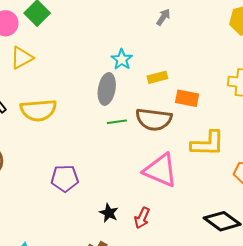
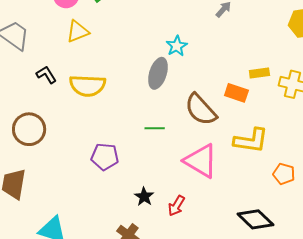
yellow rectangle: (157, 77) -> (259, 73), moved
brown semicircle: (154, 119) -> (201, 110), turned 33
green line: (117, 122) -> (155, 128), moved

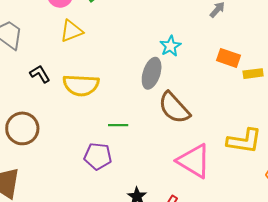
orange rectangle: (236, 93) -> (228, 58), moved
brown semicircle: (201, 110) -> (174, 108), moved
green line: (155, 128) -> (118, 125), moved

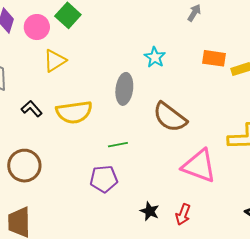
gray ellipse: (152, 73) -> (124, 89), moved

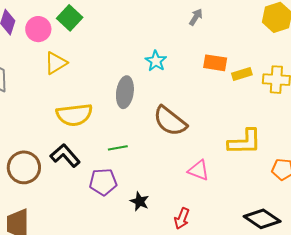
black L-shape: (32, 109) -> (65, 155), moved, size x1.4
pink triangle: (199, 166) -> (199, 170), size x0.6
black star: (150, 211) -> (140, 201), moved

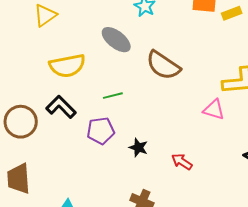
gray ellipse: (125, 92) -> (116, 40), turned -56
pink triangle: (199, 170) -> (214, 110), moved
red arrow: (182, 219) -> (182, 162), turned 105

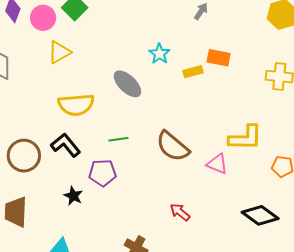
yellow rectangle: (232, 13) -> (193, 72), moved
brown semicircle: (163, 65) -> (173, 146), moved
black star: (138, 148) -> (73, 196), moved

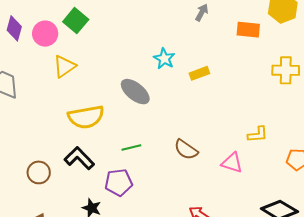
orange rectangle: (219, 58) -> (248, 30), moved
yellow L-shape: (245, 138) -> (258, 134), size x0.6
brown semicircle: (173, 146) -> (186, 150), size x0.7
brown circle: (24, 156) -> (39, 172), size x0.7

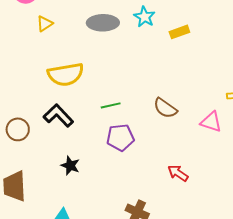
yellow triangle: (64, 66) -> (45, 24), size x0.7
gray ellipse: (135, 92) -> (103, 23), moved, turned -40
purple pentagon: (119, 182) -> (120, 138), moved

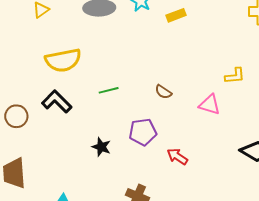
brown semicircle: (165, 108) -> (163, 92), size x0.7
purple pentagon: (120, 138) -> (143, 132), moved
black star: (70, 166) -> (101, 147), moved

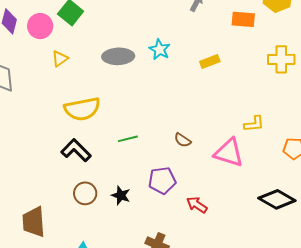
yellow rectangle: (176, 15) -> (210, 61), moved
pink triangle: (210, 105) -> (229, 153), size x1.4
brown circle: (16, 116) -> (85, 193), moved

